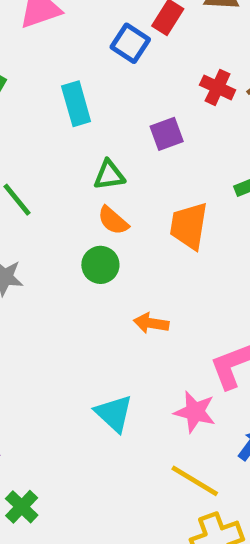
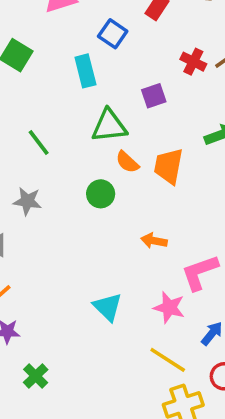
blue square: (130, 43) -> (113, 34), moved
green triangle: (109, 175) -> (109, 126), size x1.5
orange semicircle: (113, 221) -> (127, 162), moved
orange arrow: (151, 323) -> (154, 241), moved

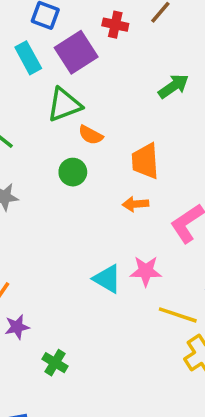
red cross: (193, 62) -> (115, 25), moved
purple square: (154, 96) -> (76, 52), moved, size x1.6
orange trapezoid: (169, 166) -> (145, 161), moved
pink star: (169, 308) -> (146, 271), moved

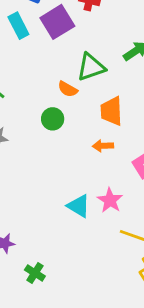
green triangle: (64, 105) -> (91, 67), moved
pink star: (146, 271) -> (110, 200), turned 30

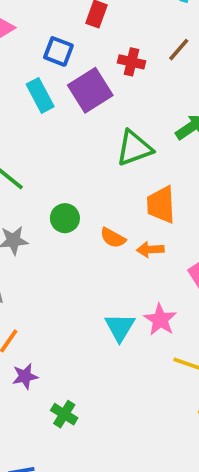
orange semicircle: (68, 89) -> (113, 238), moved
green circle: (53, 119) -> (65, 218), moved
cyan triangle: (79, 206) -> (120, 327), turned 30

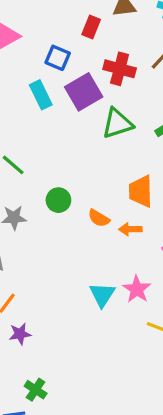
red cross: (131, 62) -> (120, 69), size x1.4
green triangle: (134, 148) -> (117, 123), moved
green cross: (64, 414) -> (36, 390), moved

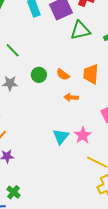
orange semicircle: (99, 218) -> (63, 75), moved
orange arrow: (130, 229) -> (71, 97), moved

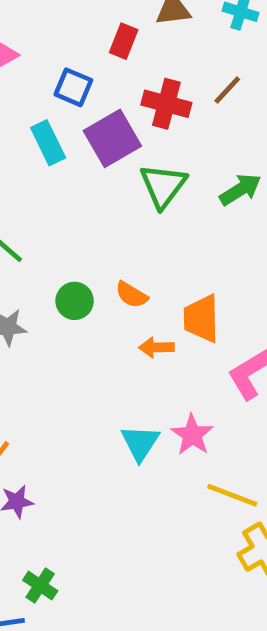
green triangle: (80, 30) -> (163, 186), turned -35
orange trapezoid: (91, 74) -> (201, 319), moved

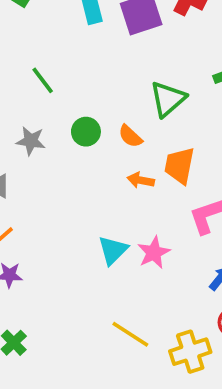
green triangle: (163, 186) -> (168, 99), moved
yellow line: (232, 495) -> (130, 334), moved

